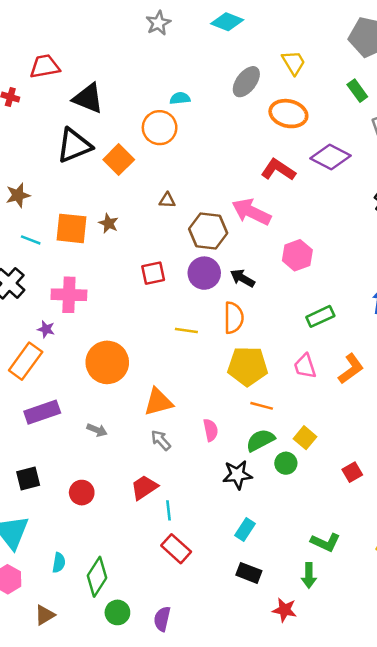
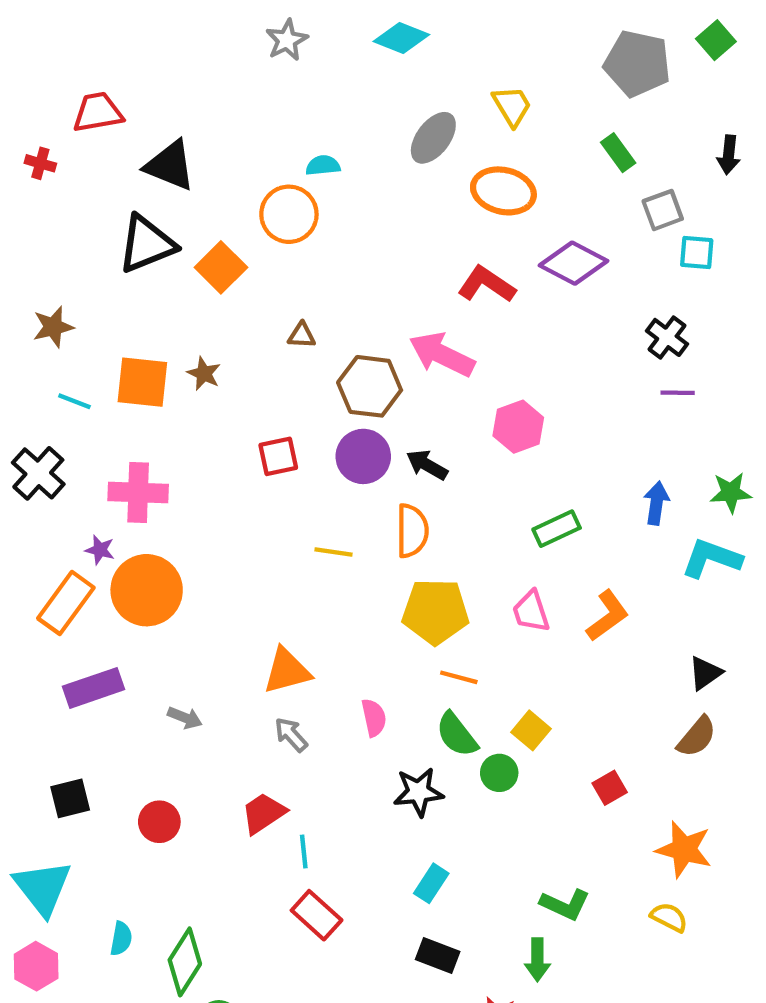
orange circle: (107, 362) -> (147, 590), moved
green semicircle: (260, 440) -> (457, 735), turned -100

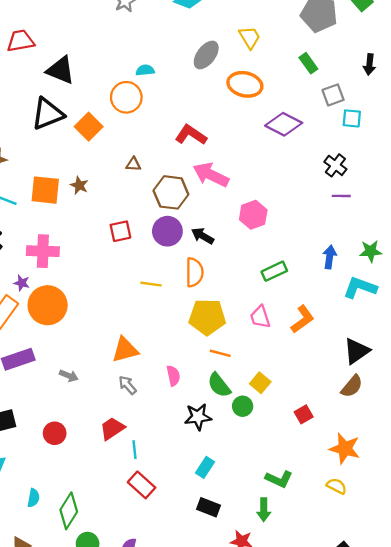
red L-shape: (486, 284) -> (191, 135), moved
black triangle: (705, 673) -> (357, 351), size x1.4

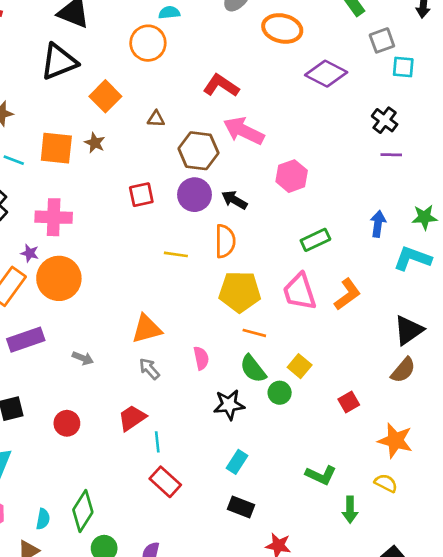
orange square: (89, 127) -> (105, 96), moved
pink trapezoid: (260, 317) -> (300, 292), size x1.4
cyan semicircle: (33, 498) -> (43, 519), moved
green arrow: (264, 510) -> (350, 510), moved

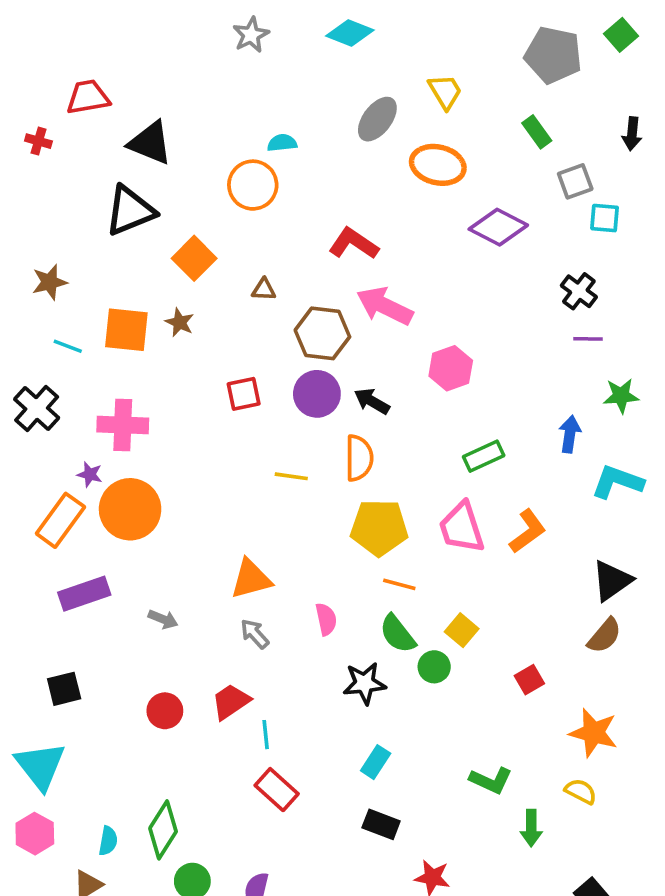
green star: (424, 217) -> (621, 396), moved
red circle: (67, 423) -> (165, 711), moved

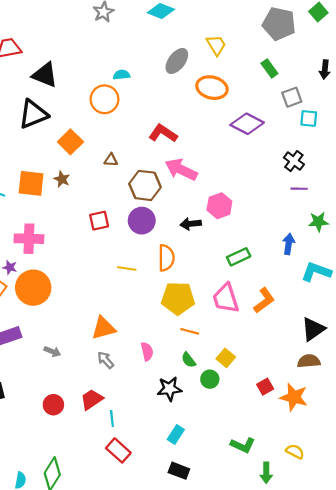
black arrow: (372, 401) -> (191, 224), moved, turned -36
green semicircle: (398, 634) -> (189, 360), size x0.7
brown semicircle: (605, 636) -> (309, 361), turned -135
orange star: (594, 733) -> (294, 397), moved

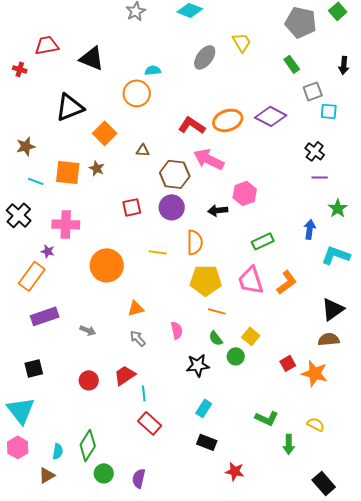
black triangle: (45, 75) -> (92, 58), moved
orange ellipse: (212, 88) -> (228, 120), moved, turned -32
green star: (318, 222) -> (338, 208), turned -30
orange circle: (33, 288) -> (107, 265), moved
orange triangle: (103, 328) -> (136, 308), size x0.7

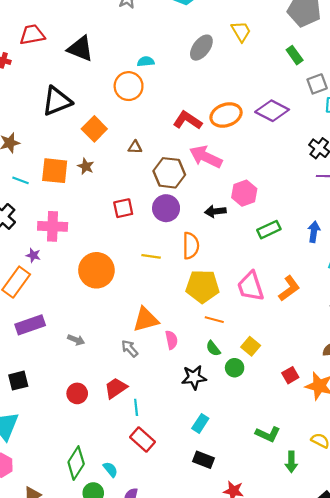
green rectangle: (263, 241) -> (269, 230), moved
orange triangle: (136, 308) -> (146, 320), moved, size x1.5
cyan semicircle: (58, 451) -> (110, 469), moved, turned -49

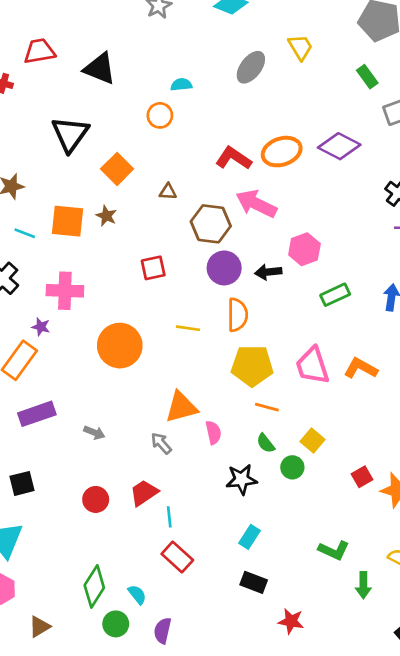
orange circle: (129, 86) -> (160, 115), size x0.7
black triangle: (57, 101) -> (70, 134), turned -32
purple circle: (166, 208) -> (224, 268), moved
orange L-shape: (289, 288) -> (361, 368), turned -115

